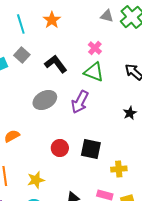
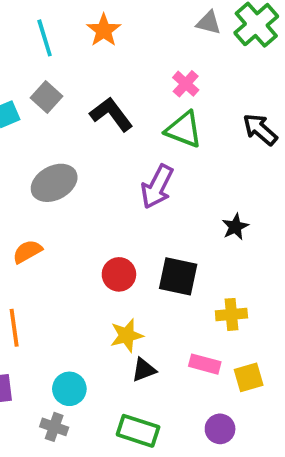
gray ellipse: (45, 100) -> (54, 183), moved
black star: (130, 113) -> (235, 227), moved
yellow star: (36, 180) -> (127, 335), moved

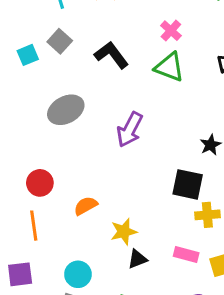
purple arrow: (157, 187) -> (130, 130), moved
orange semicircle: (27, 252) -> (86, 206), moved
red circle: (119, 274) -> (40, 183), moved
black square: (178, 276) -> (188, 184), moved

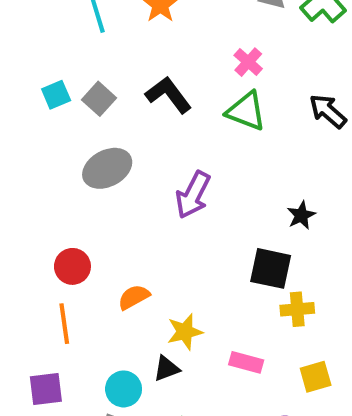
gray square: (60, 41) -> (99, 99), moved
pink rectangle: (186, 254) -> (246, 362), moved
black triangle: (137, 259) -> (166, 369), moved

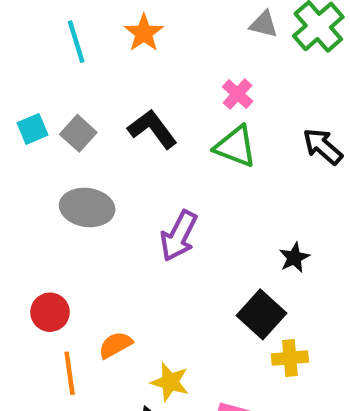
gray ellipse: (107, 168) -> (87, 207), turned 36
black square: (271, 268) -> (262, 314), turned 30
orange line: (64, 324) -> (70, 373), moved
yellow star: (185, 332) -> (170, 382), turned 30

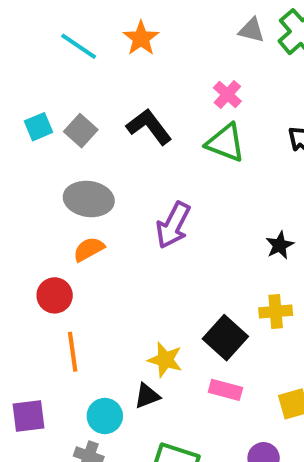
cyan line: (76, 42) -> (79, 46), turned -39
black square: (262, 314) -> (225, 338), moved
orange semicircle: (115, 345) -> (89, 249), moved
yellow cross: (290, 358) -> (276, 312), moved

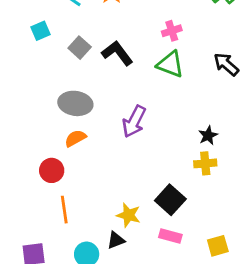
pink cross: (227, 95) -> (172, 31), turned 30
cyan square: (39, 127) -> (40, 31), moved
gray square: (81, 131) -> (80, 48), moved
yellow cross: (276, 312) -> (205, 163), moved

